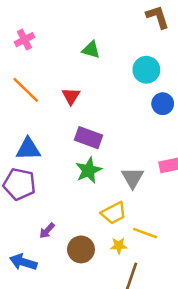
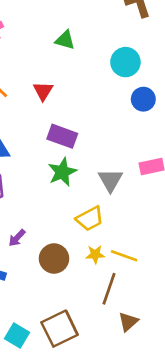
yellow line: (145, 233) -> (124, 256), moved

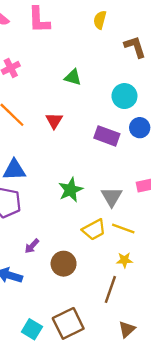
purple rectangle: (62, 136) -> (107, 136), moved
yellow star: (95, 254) -> (124, 260), moved
yellow line: (124, 256) -> (123, 228), moved
brown triangle: (128, 322) -> (127, 329), moved

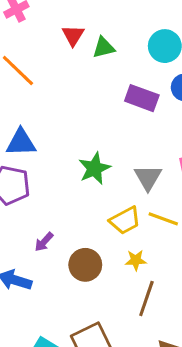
green triangle: (73, 77) -> (104, 48), moved, turned -30
red triangle: (54, 121) -> (73, 35), moved
yellow star: (124, 260) -> (136, 260), moved

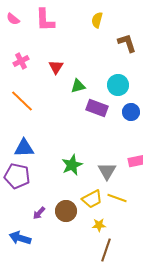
red triangle: (73, 35) -> (56, 67), moved
purple rectangle: (142, 98) -> (97, 108), moved
brown circle: (85, 265) -> (66, 211), moved

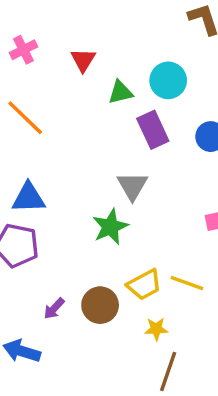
cyan circle: (118, 85) -> (168, 80), moved
purple rectangle: (97, 108) -> (153, 130), turned 45
gray triangle: (107, 171) -> (132, 186), moved

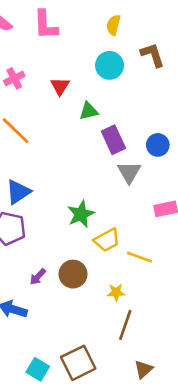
cyan circle: (168, 80) -> (110, 65), moved
gray triangle: (132, 186) -> (129, 172), moved
blue triangle: (29, 198) -> (18, 192), turned -32
yellow trapezoid: (144, 285) -> (107, 240), moved

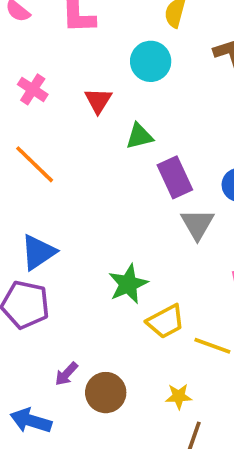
cyan circle: (110, 65) -> (151, 61), moved
pink cross: (14, 78) -> (33, 89), turned -30
brown circle: (73, 274) -> (106, 393), moved

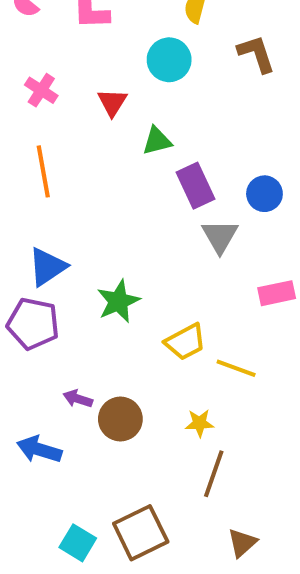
orange line: (35, 164) -> (43, 171), turned 36
green star: (128, 284) -> (118, 301), moved
purple arrow: (66, 374) -> (78, 399), turned 65

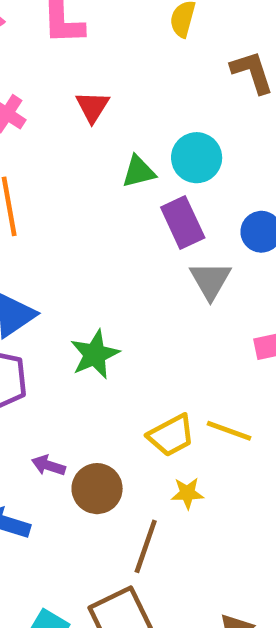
cyan circle: (169, 60) -> (197, 158), moved
red triangle: (112, 102) -> (92, 107), moved
yellow trapezoid: (185, 342) -> (171, 435), moved
brown line: (214, 474) -> (146, 546), moved

